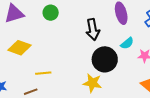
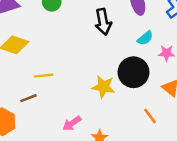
black circle: (105, 59) -> (133, 72), moved

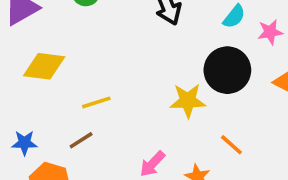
orange line: (150, 116) -> (231, 145), moved

